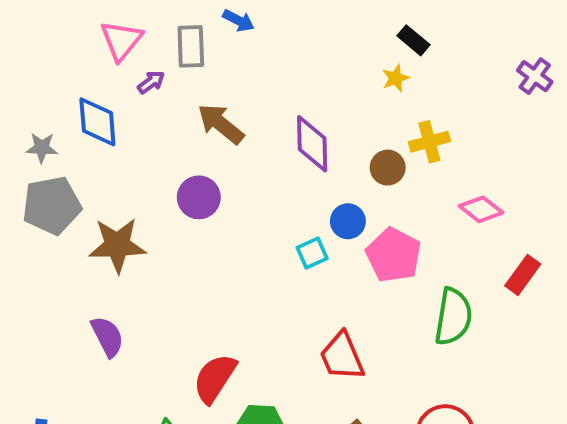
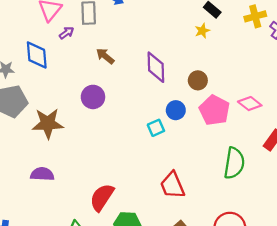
brown arrow: (221, 124) -> (105, 56), size x0.7
yellow cross: (429, 142) -> (255, 16), moved
pink pentagon: (394, 255) -> (214, 110), moved
purple semicircle: (107, 337) -> (42, 174), turned -60

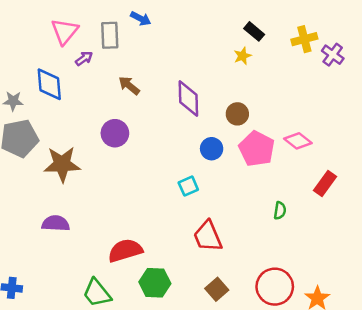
cyan square: (156, 128) -> (188, 186), moved
green semicircle: (234, 163) -> (280, 211), size x0.5
red semicircle: (102, 197) -> (125, 251), turned 40

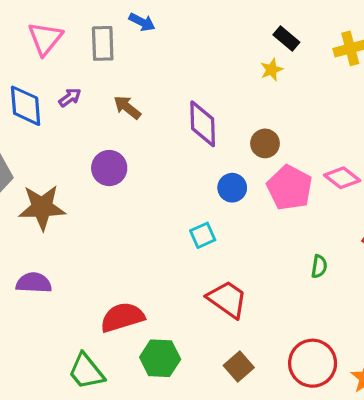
purple arrow: (84, 58) -> (70, 98), moved
red trapezoid: (208, 236) -> (227, 299), turned 148

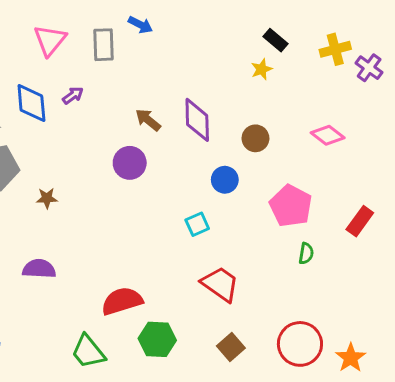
brown arrow: (127, 107) -> (148, 120), moved
purple circle: (109, 168) -> (130, 163), moved
pink diamond: (342, 178) -> (328, 135), moved
pink pentagon: (290, 188) -> (291, 206), moved
brown star: (42, 207) -> (47, 198), size x0.5

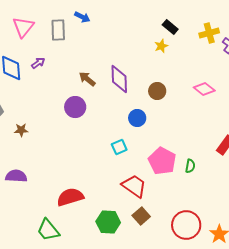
pink pentagon: (291, 206) -> (162, 161), moved
green hexagon: (157, 339) -> (108, 222), moved
brown square: (231, 347) -> (141, 216), moved

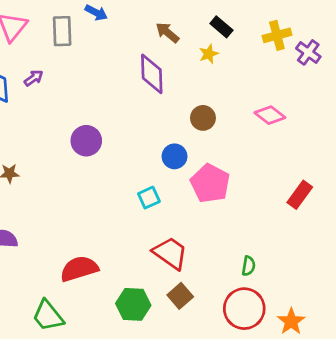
brown arrow: (87, 79) -> (167, 33), moved
purple diamond: (119, 79) -> (152, 74), moved
pink pentagon: (162, 161) -> (210, 183), moved
green semicircle: (190, 166) -> (249, 266), moved

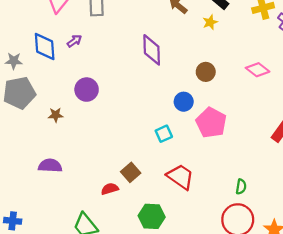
purple diamond: (152, 74) -> (152, 50), moved
purple circle: (86, 141) -> (87, 90), moved
red semicircle: (79, 269) -> (110, 189), size x0.6
brown square: (180, 296) -> (131, 172), moved

